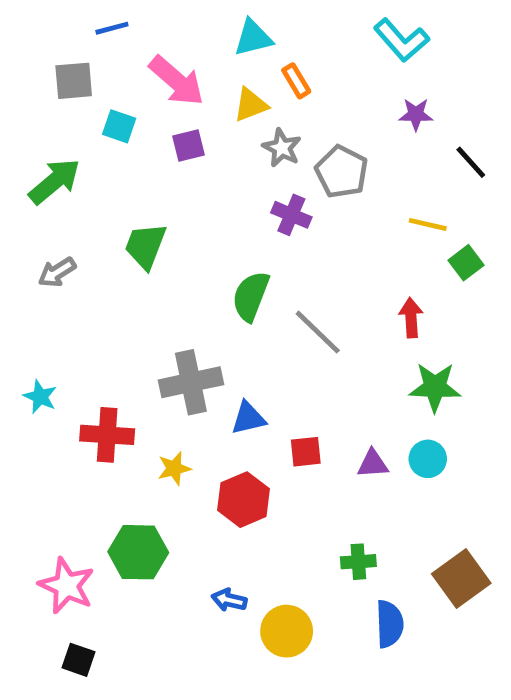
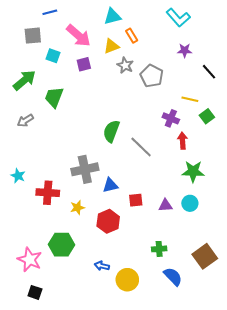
purple cross: (291, 215) -> (171, 118), moved
green trapezoid: (145, 246) -> (54, 97), moved
blue semicircle: (389, 624) -> (173, 277), turned -42

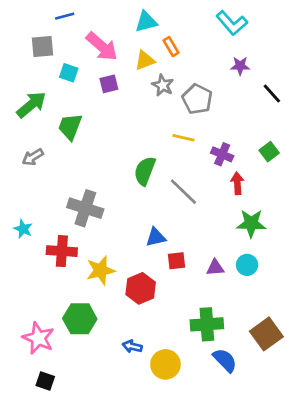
yellow line: (190, 99) -> (183, 138), moved
gray cross: (85, 169) -> (85, 208), moved, turned 30
blue triangle: (110, 185) -> (156, 237), moved
yellow star: (77, 208) -> (101, 270), size x1.5
green cross: (159, 249) -> (207, 324), size x1.6

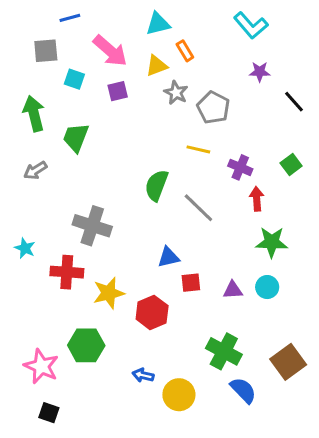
green arrow: (31, 105) -> (34, 114), turned -64
green cross: (207, 324) -> (224, 351), turned 32

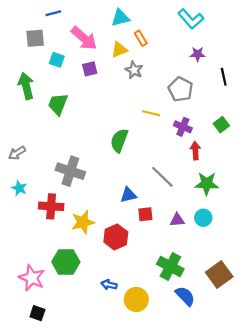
black line: (294, 102) -> (224, 77), turned 30
gray pentagon: (213, 108) -> (181, 89), moved
gray arrow: (35, 170) -> (17, 153), moved
gray line: (198, 208) -> (162, 177), moved

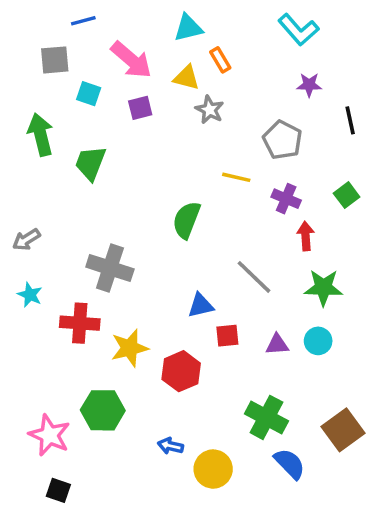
yellow triangle: (119, 50) -> (186, 78), turned 36

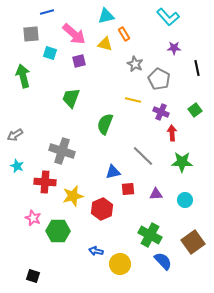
gray star: (210, 110) -> (135, 64), moved
green trapezoid: (90, 163) -> (71, 98), moved
cyan circle: (318, 341) -> (185, 200), moved
pink star: (49, 435) -> (33, 218), moved, size x0.7

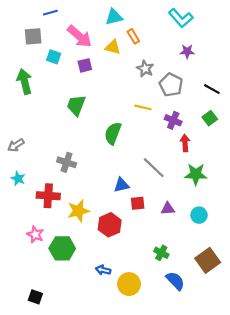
black line: (197, 68) -> (212, 89), moved, turned -49
gray cross: (62, 151) -> (67, 162), size x0.7
green cross: (150, 235) -> (161, 253), size x0.6

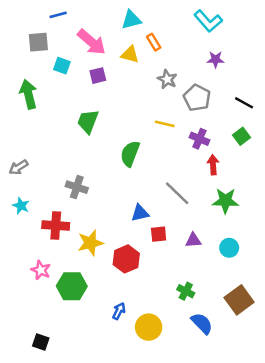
blue arrow: (103, 270) -> (119, 311), turned 104

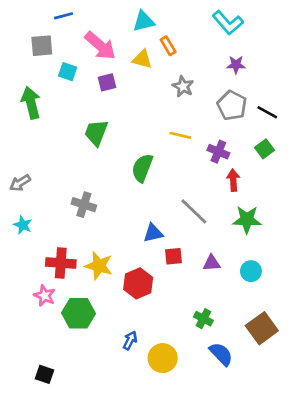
gray pentagon: (197, 98) -> (232, 105), moved
red cross: (56, 225) -> (61, 263), moved
yellow star: (90, 243) -> (99, 266), turned 30

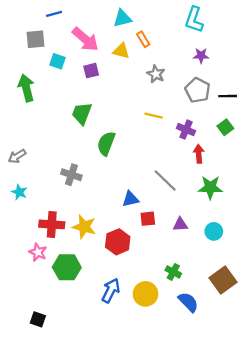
cyan L-shape: (228, 23) -> (194, 20), turned 60
black line: (267, 112) -> (228, 96), turned -30
green semicircle: (142, 168) -> (106, 143), moved
blue arrow: (130, 340) -> (111, 290), size x1.5
yellow circle: (163, 358) -> (145, 294), moved

